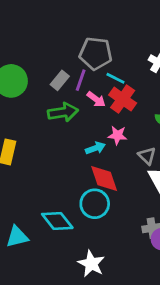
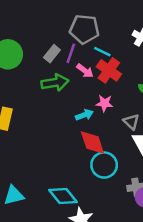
cyan circle: (95, 204) -> (104, 165), moved
cyan diamond: (57, 221) -> (63, 196), moved

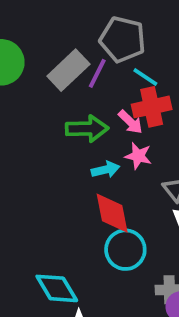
gray rectangle: (52, 54) -> (68, 70), size x1.5
red cross: (109, 70) -> (152, 107), turned 35
pink arrow: (85, 71) -> (130, 122), moved
green arrow: (55, 83) -> (87, 129), moved

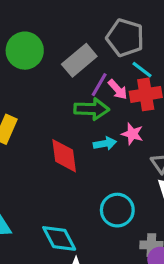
purple line: (97, 73) -> (99, 85), moved
pink arrow: (130, 122) -> (118, 89), moved
red diamond: (112, 213) -> (64, 156), moved

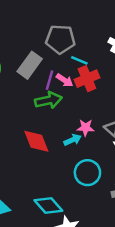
pink star: (132, 134) -> (85, 128), moved
cyan arrow: (105, 144) -> (73, 140), moved

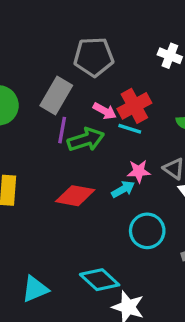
cyan line: (79, 60) -> (130, 129), moved
purple line: (49, 80) -> (62, 130), moved
red diamond: (36, 141) -> (75, 196), turned -52

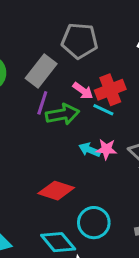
cyan arrow: (123, 189) -> (90, 150), moved, turned -135
red diamond: (75, 196) -> (56, 191), moved
cyan circle: (147, 231) -> (94, 223), moved

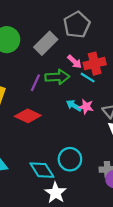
gray pentagon: (80, 41) -> (77, 25), turned 30
purple line: (42, 103) -> (35, 83), moved
red diamond: (56, 191) -> (28, 116), moved

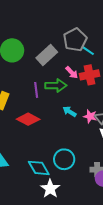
cyan line: (88, 78) -> (88, 50), moved
purple line: (35, 83) -> (36, 90), turned -35
pink star: (86, 107) -> (90, 116), moved

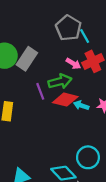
cyan line: (88, 50) -> (85, 36), turned 40
gray rectangle: (47, 55) -> (27, 59), moved
red diamond: (28, 119) -> (65, 100), moved

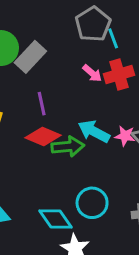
green arrow: (60, 81) -> (68, 147), moved
red diamond: (65, 100) -> (43, 136), moved
cyan arrow: (81, 105) -> (94, 131), size x1.5

